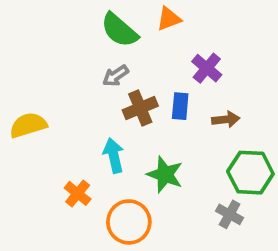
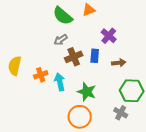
yellow semicircle: (28, 125) -> (15, 66), turned -60
orange cross: (78, 193) -> (41, 75), moved, turned 32
orange circle: (129, 222) -> (80, 117), moved

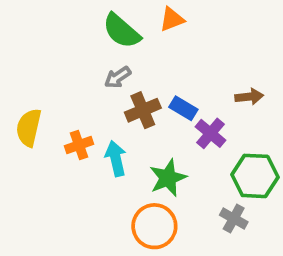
purple cross: (109, 36) -> (210, 133), moved
blue rectangle: (95, 56) -> (183, 108), turned -64
brown arrow: (119, 63) -> (249, 97), moved
green star: (87, 92) -> (168, 178), turned 30

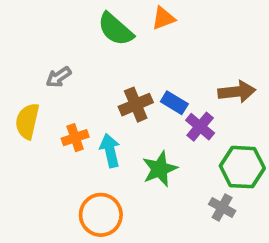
gray arrow: (118, 77) -> (59, 77), moved
brown arrow: (249, 97) -> (237, 92), size x1.4
orange circle: (154, 226) -> (101, 215), moved

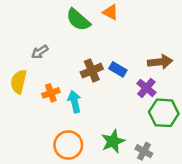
orange triangle: (163, 18) -> (110, 12), turned 49
purple cross: (200, 127) -> (146, 88), moved
green star: (160, 169) -> (113, 141), moved
gray cross: (222, 207) -> (144, 151), moved

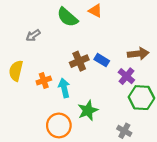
gray arrow: (40, 52) -> (33, 35), moved
green star: (113, 141) -> (88, 110), moved

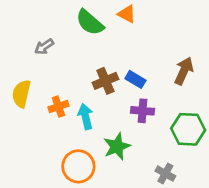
brown arrow: (138, 54) -> (184, 71), turned -60
purple cross: (126, 76) -> (143, 111), moved, turned -35

